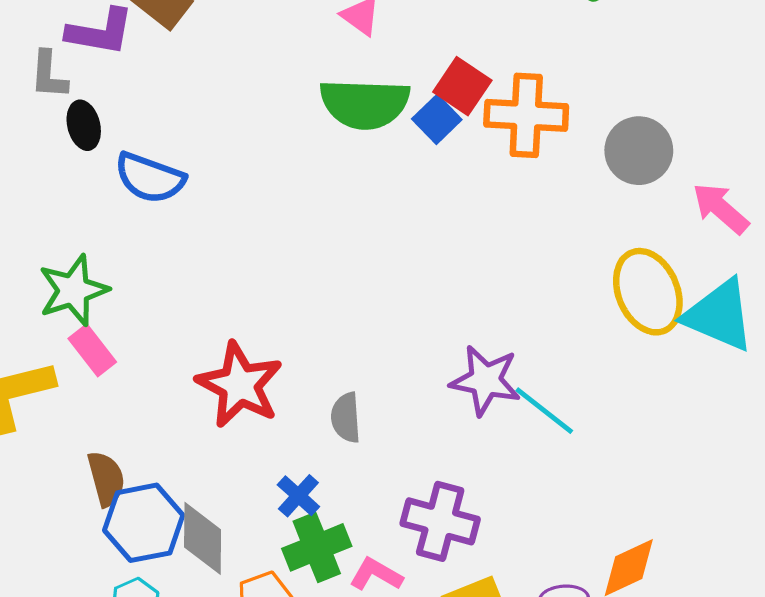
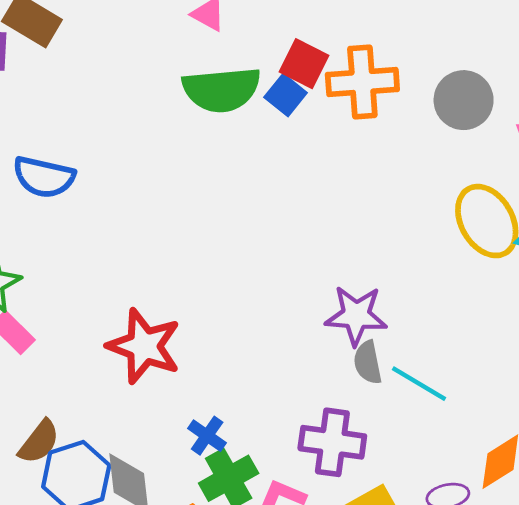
cyan line: (544, 411) -> (419, 384), moved
gray semicircle: (346, 418) -> (368, 362), moved
brown semicircle: (106, 479) -> (39, 442), turned 60

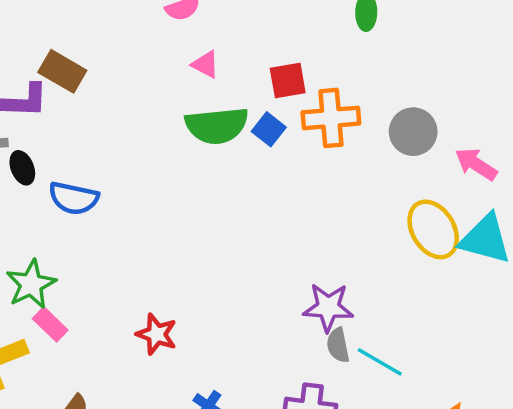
red square: (304, 64) -> (288, 80), moved, turned -36
red star: (144, 346) -> (157, 334), size x0.7

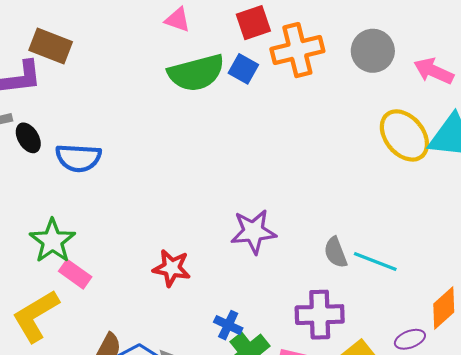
purple star: (328, 307) -> (253, 232), moved

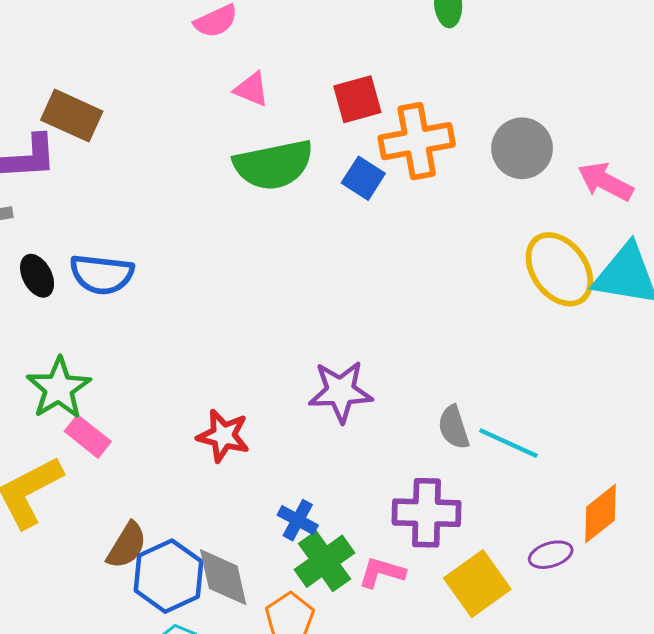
blue square: (243, 69) -> (363, 178), moved
black ellipse: (28, 138) -> (37, 276), moved

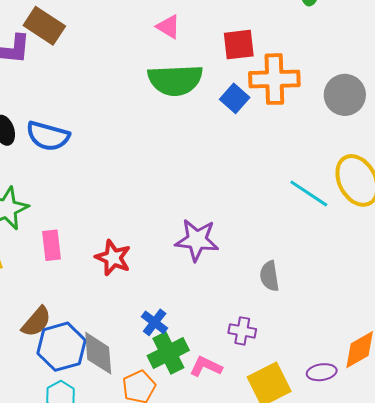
pink rectangle: (88, 436) -> (52, 245), moved, turned 36
cyan line: (508, 443) -> (309, 194), moved
purple cross: (427, 513) -> (242, 331), size x0.6

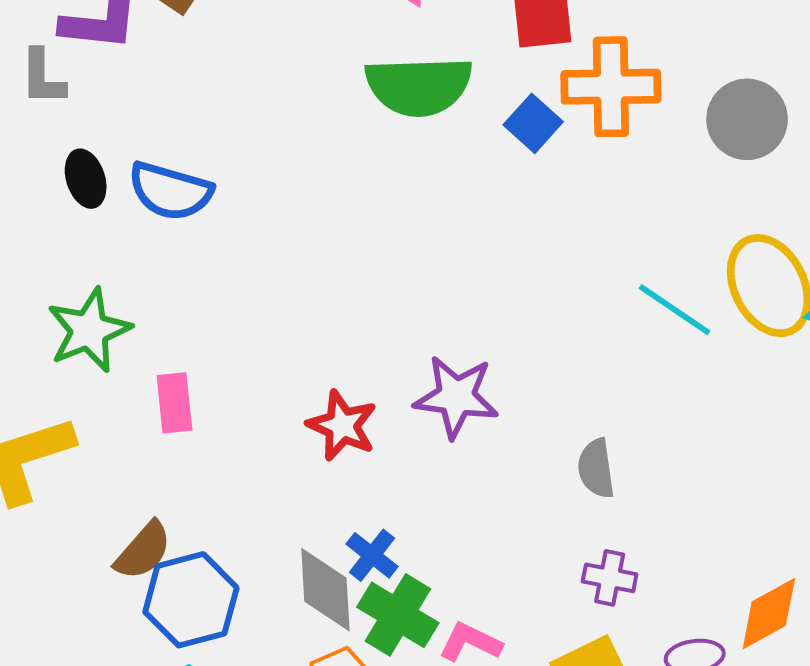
red star: (113, 258) -> (342, 426), moved
purple cross: (242, 331) -> (610, 578), moved
gray diamond: (98, 353) -> (325, 590), moved
green cross: (168, 353) -> (398, 615), turned -33

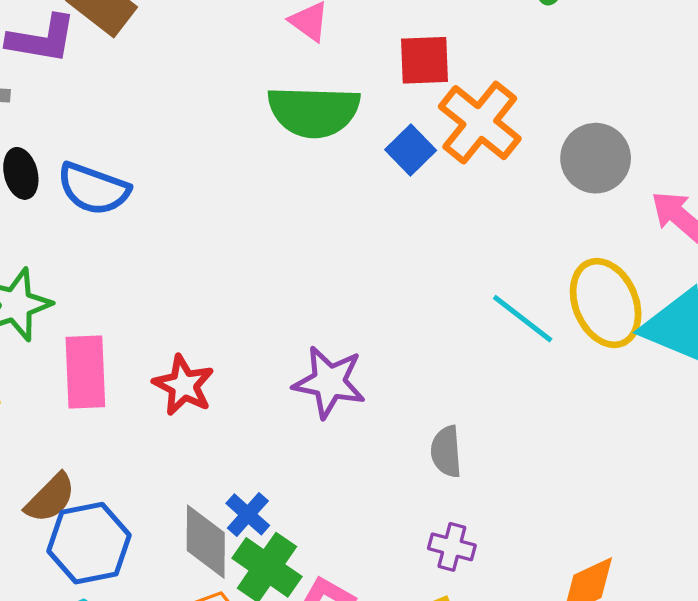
orange cross: (611, 87) -> (480, 123), turned 36
pink rectangle: (174, 403) -> (85, 372), size x1.4
red star: (342, 426) -> (184, 385), moved

